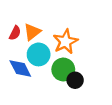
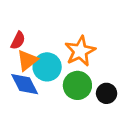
orange triangle: (32, 32) -> (27, 60), moved
black circle: (75, 80) -> (107, 93), moved

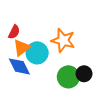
orange star: (80, 51) -> (63, 40), turned -30
green circle: (77, 85) -> (68, 77), moved

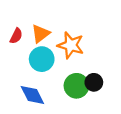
orange triangle: (21, 48) -> (41, 34), moved
blue diamond: (19, 66) -> (32, 95), moved

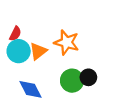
orange triangle: (41, 34) -> (38, 51), moved
cyan circle: (42, 59) -> (19, 51), moved

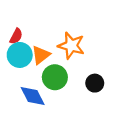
green circle: (72, 81) -> (55, 77), moved

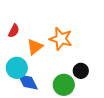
cyan circle: (20, 55) -> (17, 68), moved
green circle: (55, 77) -> (64, 85), moved

